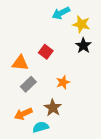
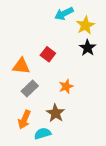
yellow star: (81, 24) -> (85, 25), turned 30
orange arrow: (23, 114) -> (24, 120), turned -42

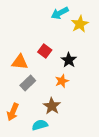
black star: (88, 48) -> (69, 60), moved
orange arrow: (24, 120) -> (13, 112), moved

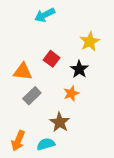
cyan arrow: (60, 13) -> (45, 15), moved
yellow star: (80, 24) -> (90, 42), moved
orange arrow: (13, 112) -> (18, 141), moved

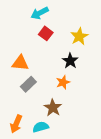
red square: (52, 59) -> (46, 33), moved

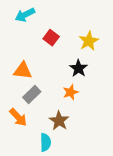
cyan arrow: (40, 13) -> (25, 15), moved
orange arrow: (16, 124) -> (18, 117), moved, turned -66
cyan semicircle: (41, 127) -> (45, 142), turned 105

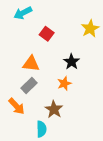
yellow star: (89, 41) -> (90, 29), moved
orange triangle: (23, 71) -> (31, 64), moved

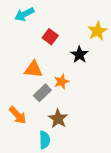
black star: (71, 62) -> (79, 55), moved
orange star: (64, 83) -> (61, 82), moved
gray rectangle: (29, 86) -> (42, 93), moved

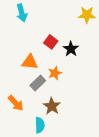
cyan arrow: (24, 14) -> (22, 13), turned -78
yellow star: (97, 31) -> (87, 15), moved, turned 30
red square: (50, 37) -> (51, 42), moved

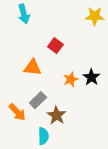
black star: (71, 49) -> (91, 77), moved
orange star: (55, 73) -> (71, 79), moved
gray rectangle: (38, 83) -> (38, 100), moved

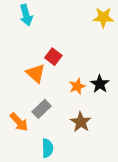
red square: (55, 46) -> (53, 57), moved
orange triangle: (33, 67) -> (36, 73), turned 36
brown star: (56, 115) -> (81, 122), moved

